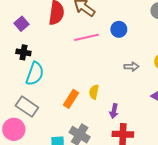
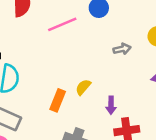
yellow semicircle: (94, 92) -> (83, 87), turned 40

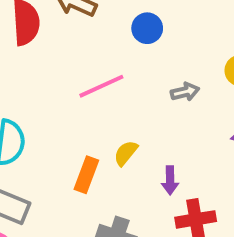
pink line: (62, 24) -> (101, 86), moved

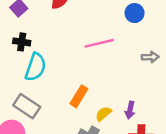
yellow semicircle: (126, 153) -> (103, 114), moved

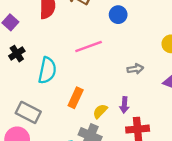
black cross: (22, 42) -> (17, 54), turned -35
gray arrow: (150, 57) -> (135, 69), moved
cyan semicircle: (35, 67) -> (47, 70), moved

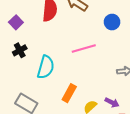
purple arrow: (124, 105) -> (112, 103), turned -72

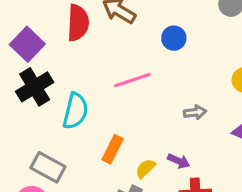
purple square: (16, 22) -> (27, 44), size x1.5
black cross: (20, 50) -> (35, 87), size x1.6

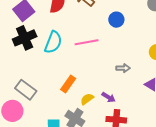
cyan semicircle: (75, 111) -> (53, 42), moved

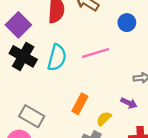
black cross: (25, 38) -> (23, 56), turned -30
purple arrow: (109, 97) -> (129, 103), moved

